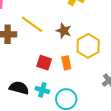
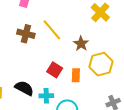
cyan cross: (42, 90) -> (46, 96), turned -32

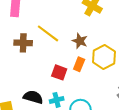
orange rectangle: (76, 75) -> (79, 64), moved, turned 32

